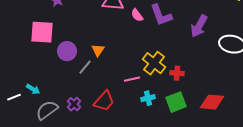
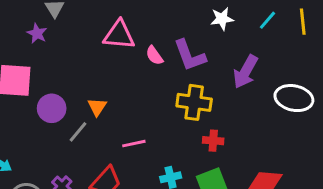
yellow cross: (154, 63) -> (194, 102), moved, turned -30
pink line: (132, 79) -> (134, 144), moved

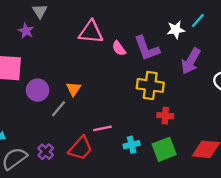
white star: (222, 19) -> (176, 30), moved
cyan line: (267, 20) -> (198, 20), moved
pink line: (134, 144) -> (103, 128), moved

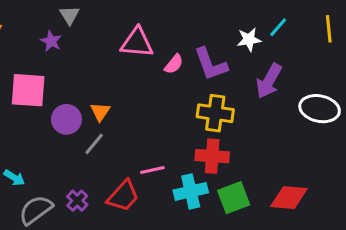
pink semicircle: (119, 48) -> (174, 64), turned -105
orange triangle: (74, 89) -> (100, 112), moved
red cross: (165, 116) -> (212, 156), moved, size x1.5
cyan cross: (132, 145) -> (191, 191), size x1.5

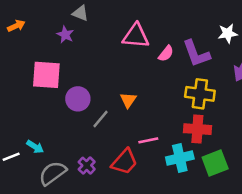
gray triangle: (70, 15) -> (80, 13), turned -36
orange triangle: (100, 112) -> (128, 100), moved

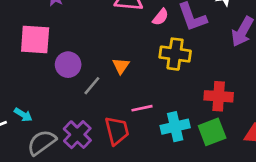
yellow cross: (200, 94) -> (175, 54), moved
red cross: (197, 129) -> (219, 96), moved
red trapezoid: (124, 162) -> (117, 131), turned -56
purple cross: (87, 166) -> (77, 135), size x1.5

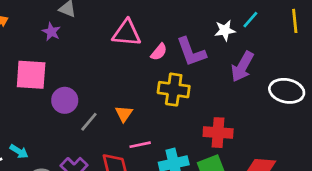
orange triangle: (121, 66) -> (124, 114), moved

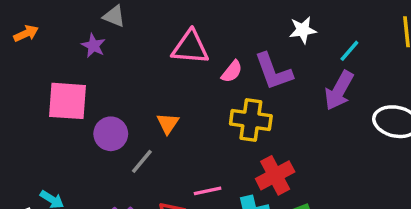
cyan line: (250, 20) -> (349, 51), moved
white star: (225, 30) -> (303, 30), moved
orange triangle: (124, 114) -> (168, 123), moved
red cross: (218, 133) -> (275, 175), moved, turned -32

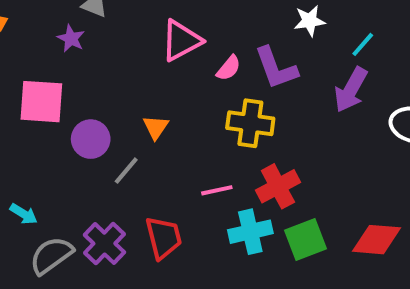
pink triangle: (190, 47) -> (181, 40), turned -33
pink line: (208, 191) -> (217, 190), moved

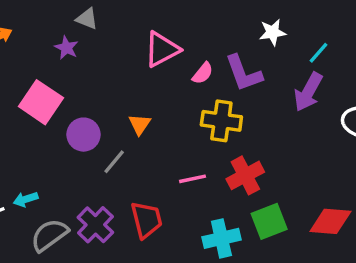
pink square: (41, 102) -> (41, 102), turned 30
cyan arrow: (24, 214) -> (26, 199), turned 130
cyan cross: (250, 232) -> (221, 238), moved

